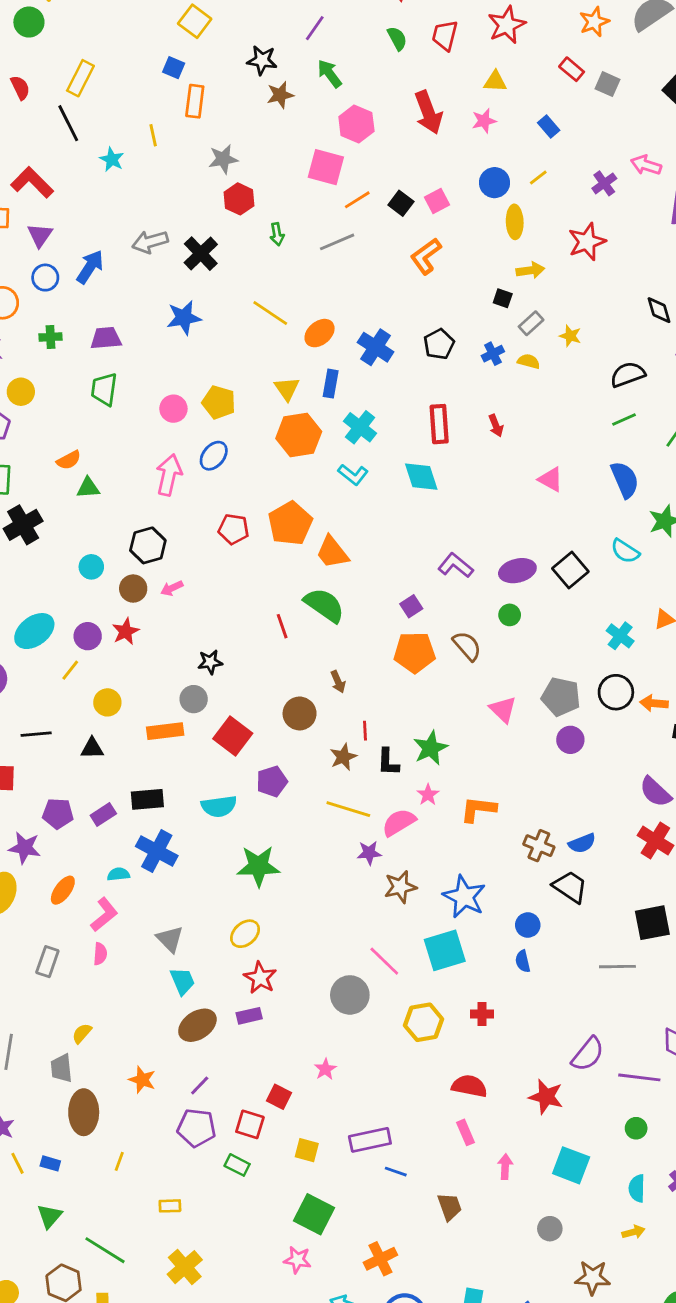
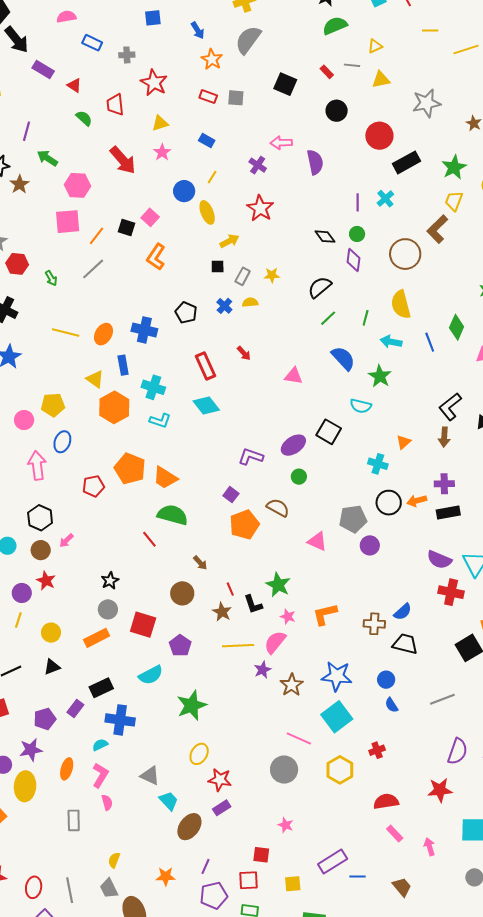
gray line: (617, 967) -> (442, 699), moved

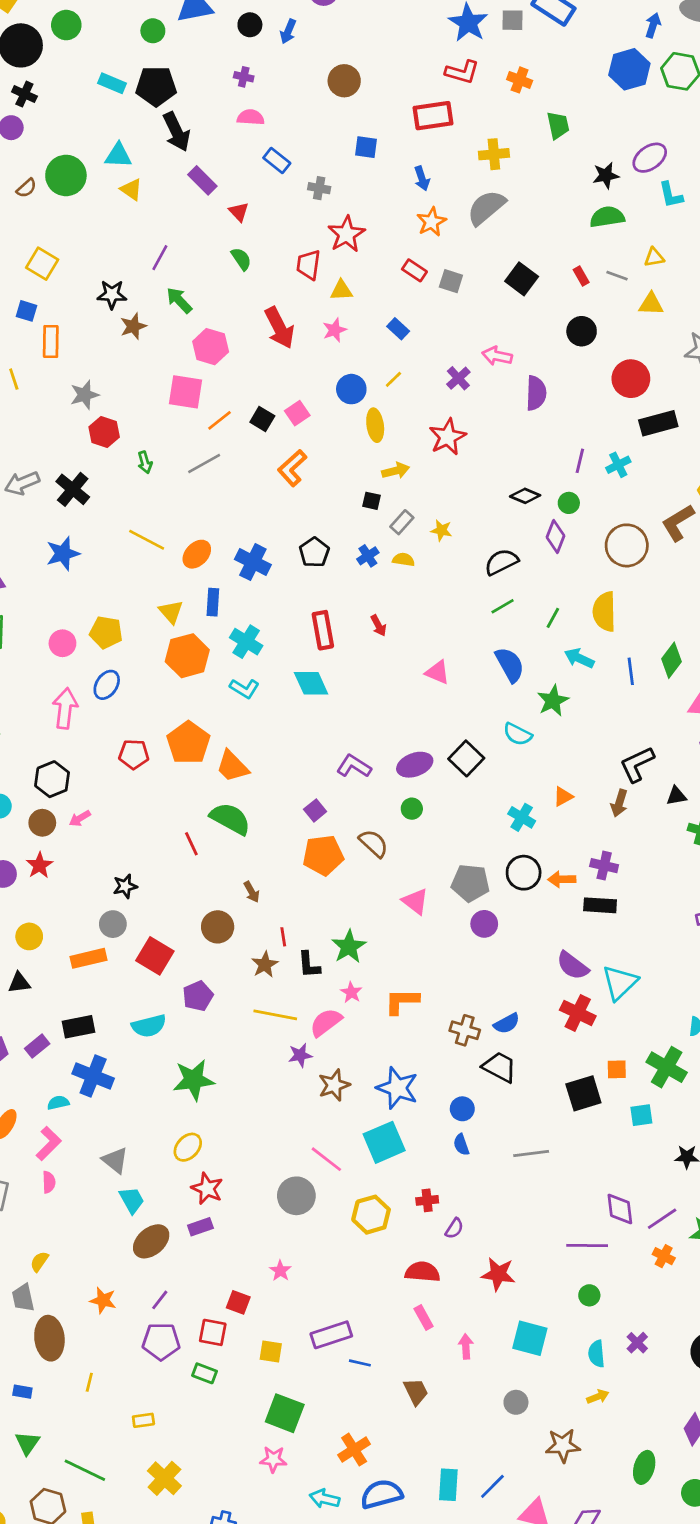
red trapezoid: (115, 105) -> (309, 265), moved
black diamond: (325, 237) -> (525, 496), turned -45
purple semicircle: (457, 751) -> (454, 1228), moved, size x0.6

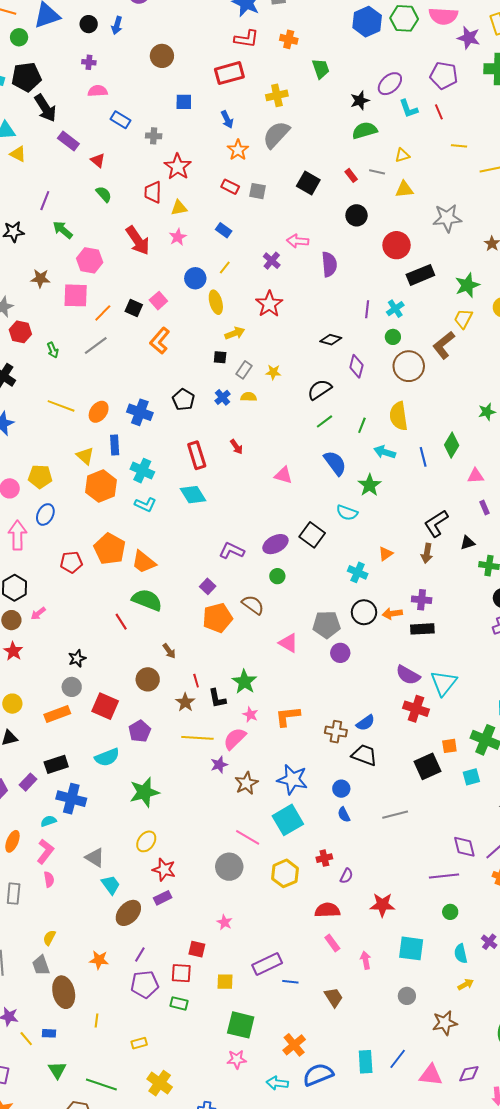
brown star: (133, 326) -> (40, 278), moved, turned 30
green circle: (569, 503) -> (393, 337), moved

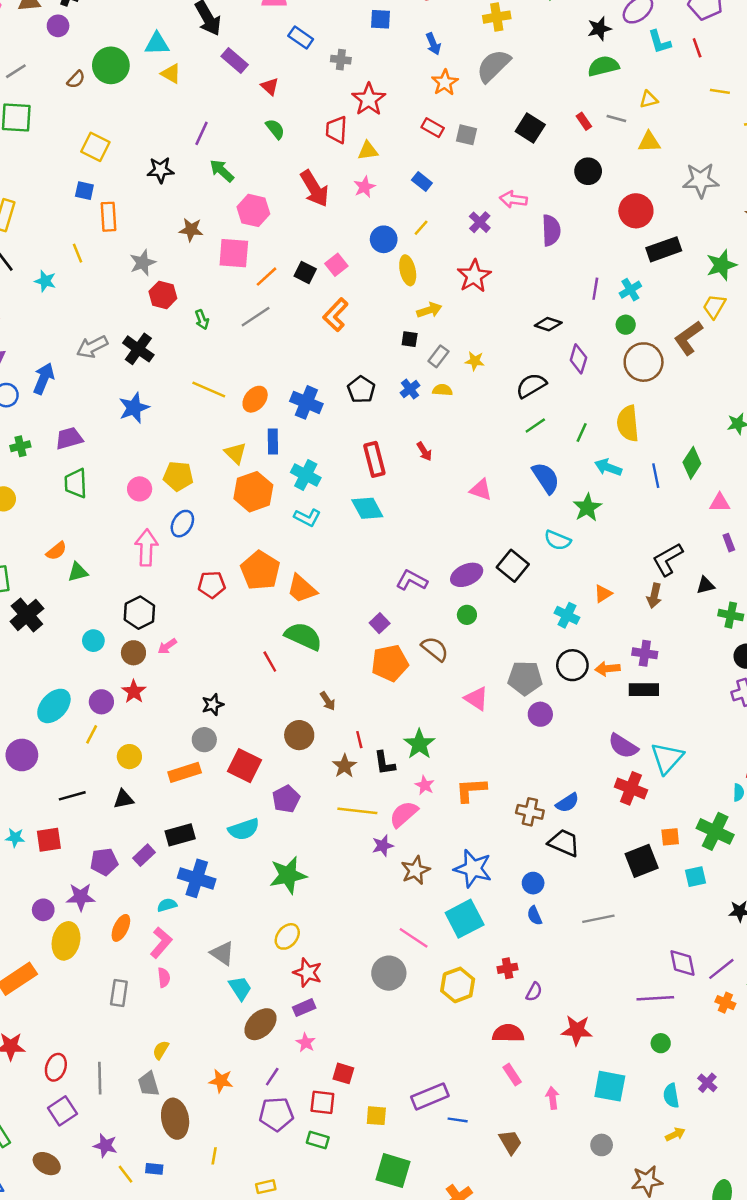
pink star: (224, 922) -> (306, 1043), moved

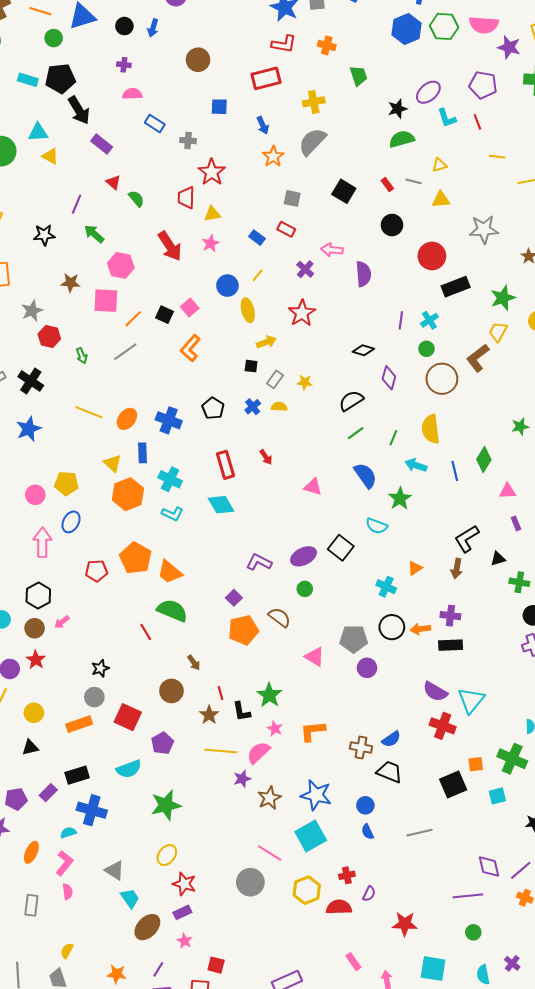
red triangle: (270, 87) -> (113, 182), moved
red rectangle: (433, 128) -> (286, 229), moved
red semicircle: (508, 1033) -> (339, 907), moved

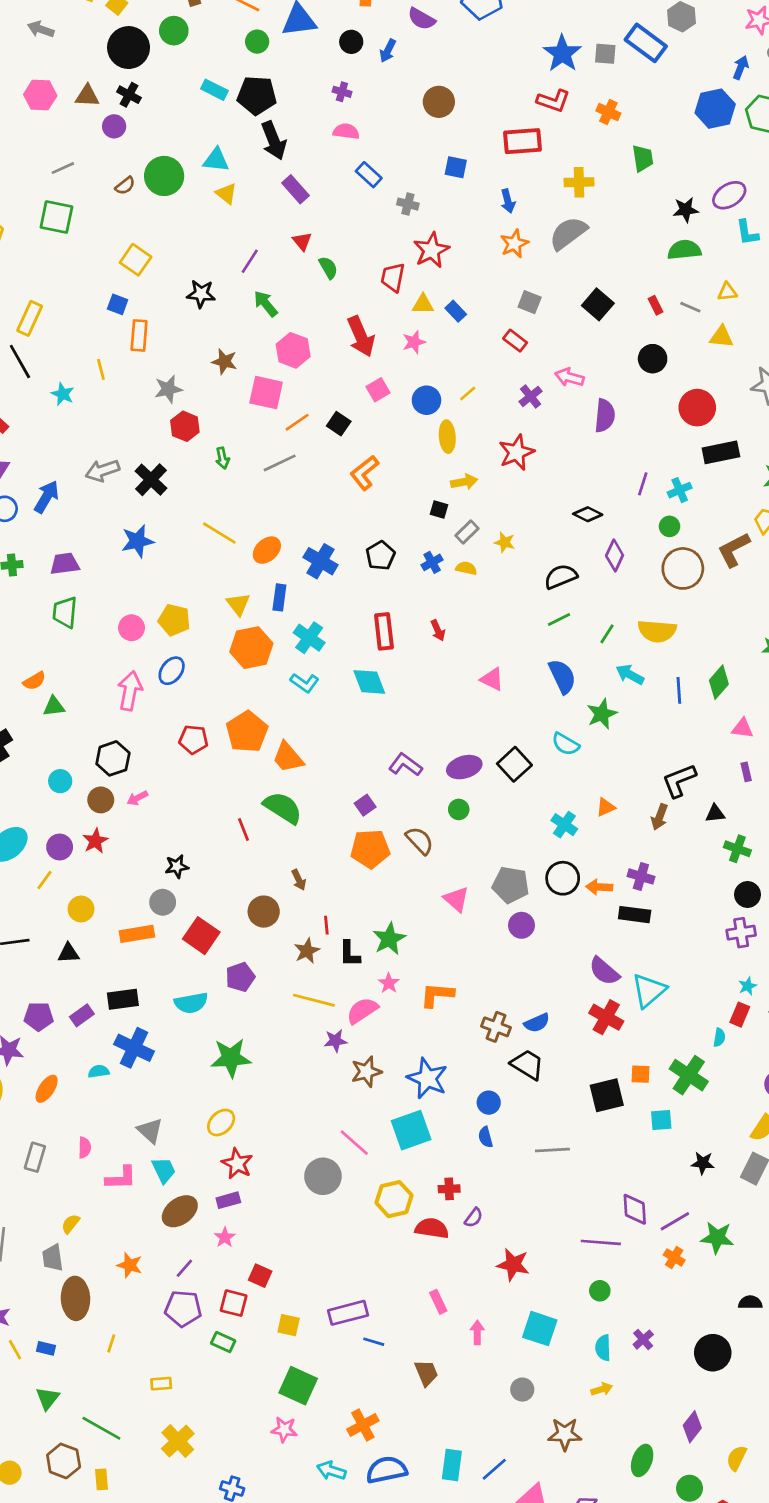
blue rectangle: (257, 238) -> (456, 311), moved
pink square: (190, 307) -> (378, 390), moved
yellow semicircle: (431, 429) -> (657, 631), turned -88
pink L-shape: (64, 863) -> (121, 1178), moved, turned 40

